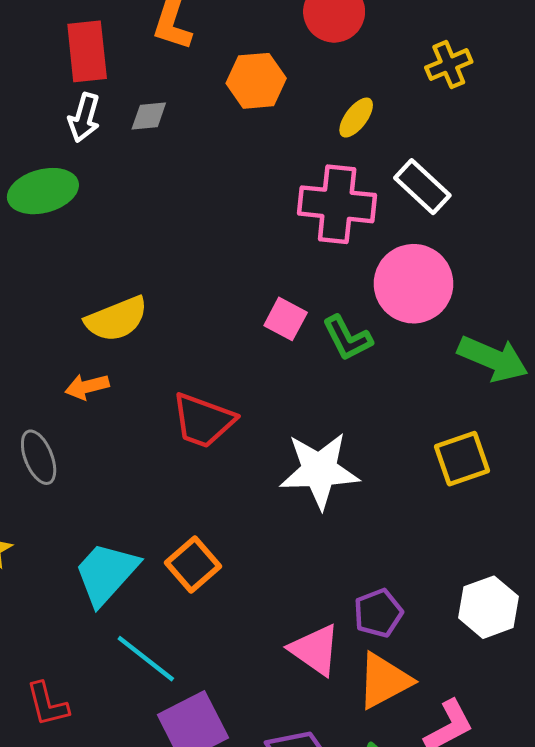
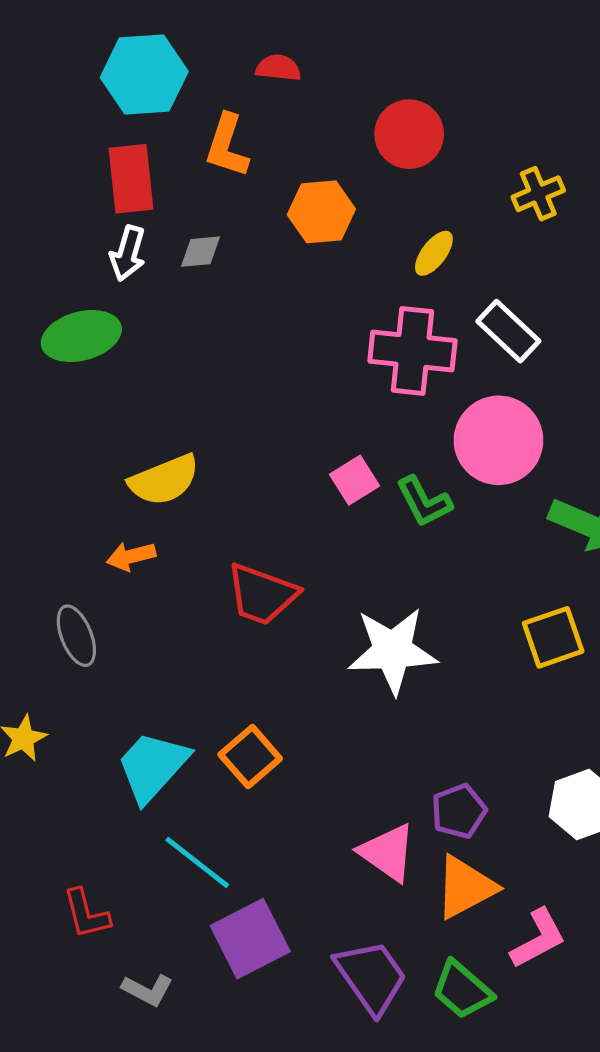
pink square: (286, 319) -> (354, 480), turned 30

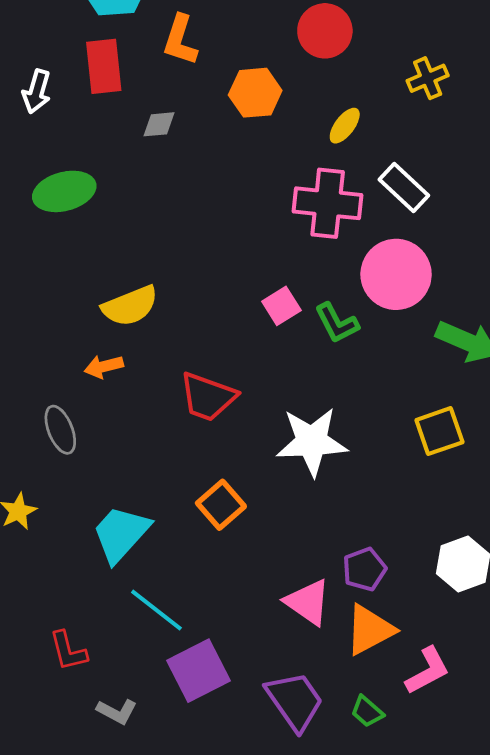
white arrow: (128, 253) -> (37, 91), moved
orange square: (250, 757) -> (221, 505), moved
green trapezoid: (462, 990) -> (367, 711), size x0.7

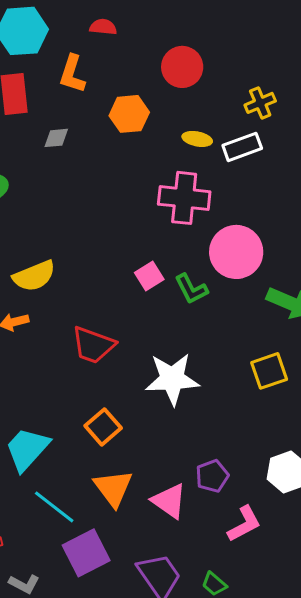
yellow ellipse: (345, 126) -> (197, 139), turned 64
white rectangle: (404, 187) -> (242, 147), moved, turned -63
orange triangle: (370, 630) -> (113, 488), moved, turned -39
pink L-shape: (428, 671) -> (244, 524), moved

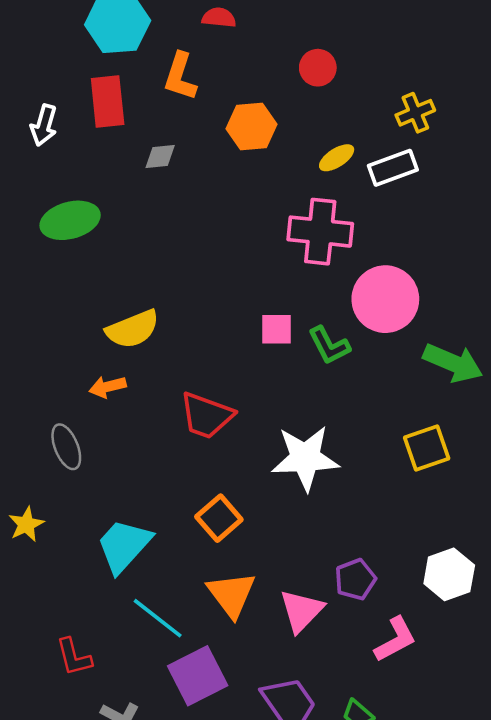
red circle: (182, 67) -> (318, 68), size x0.7
yellow ellipse: (197, 139) -> (337, 158), turned -44
pink square: (149, 276) -> (276, 329), turned 32
pink triangle: (169, 501) -> (302, 611), turned 39

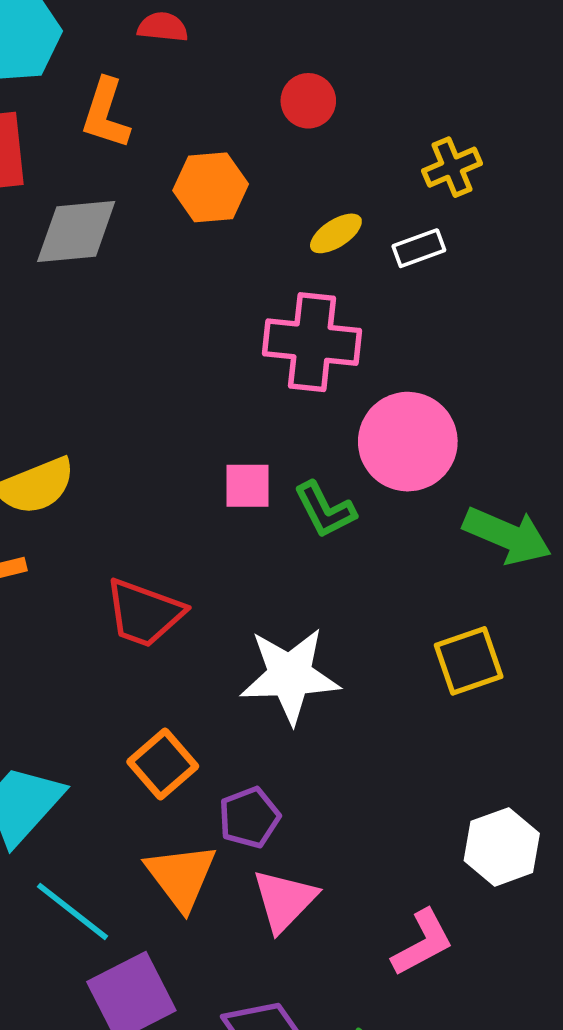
gray diamond: (160, 157) -> (76, 232), size x1.8
white rectangle: (393, 168) -> (419, 248), size x0.7
purple pentagon: (355, 579) -> (249, 817), moved

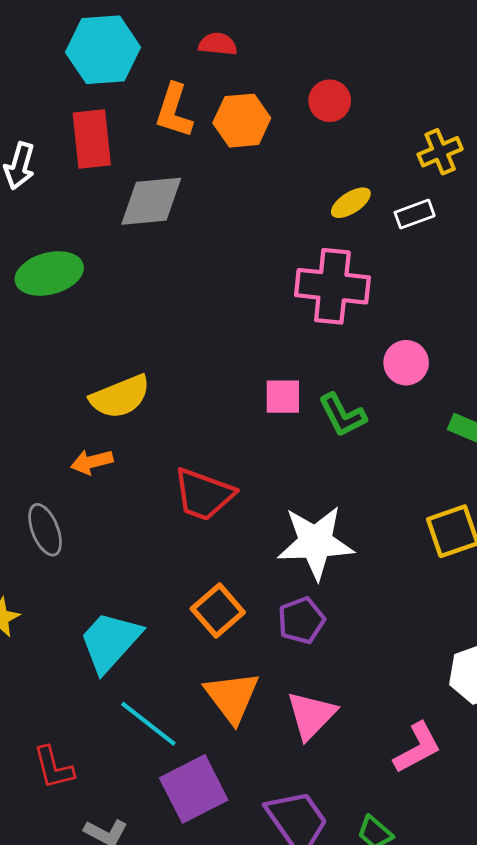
orange hexagon: (211, 187) -> (242, 121), moved
pink circle: (408, 442) -> (406, 363), size x0.6
purple pentagon: (249, 817) -> (301, 620), moved

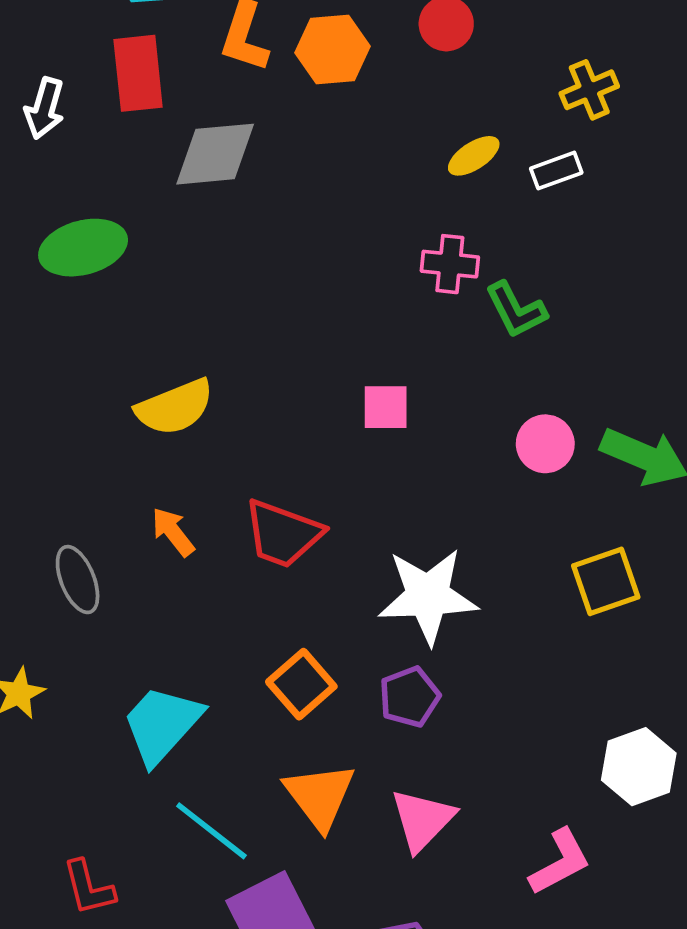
pink cross: (332, 286) -> (450, 264), size x0.6
pink circle: (406, 363) -> (545, 444), moved
green L-shape: (342, 415) -> (516, 310), moved
orange arrow: (92, 462) -> (173, 532), moved, turned 66

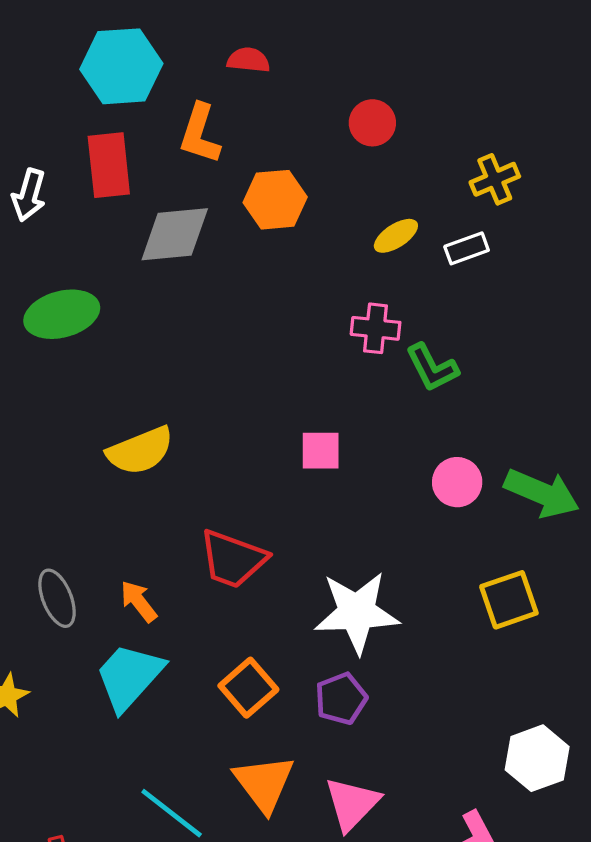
orange hexagon: (332, 49) -> (275, 200), moved
orange arrow: (173, 532) -> (139, 601), moved
cyan trapezoid: (162, 724) -> (129, 677), moved

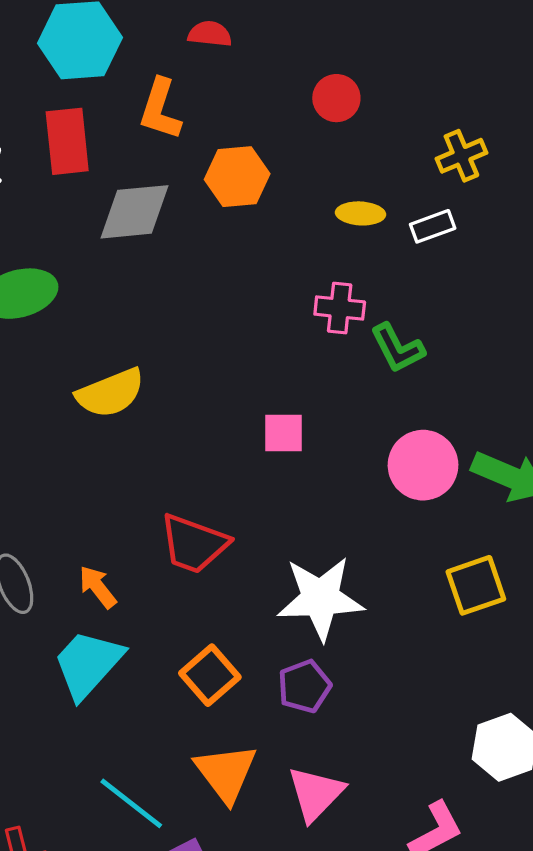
yellow ellipse: (396, 236) -> (360, 213), turned 36
yellow semicircle: (140, 451) -> (110, 393), moved
pink circle: (457, 482) -> (423, 465), size x1.4

